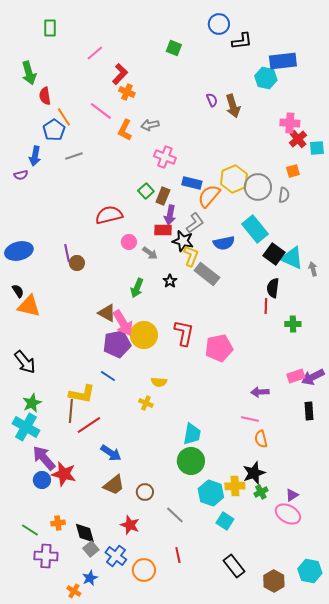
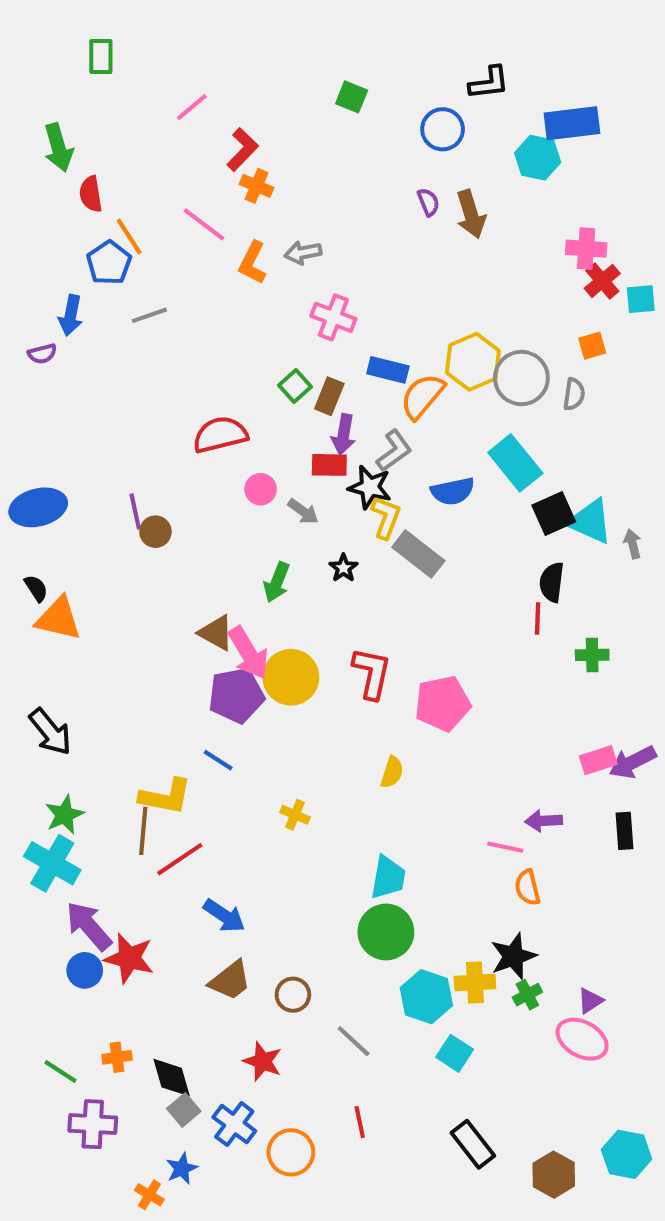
blue circle: (219, 24) -> (443, 129), moved
black square: (274, 254) -> (554, 513), turned 30
yellow semicircle: (159, 382) -> (392, 772), moved, turned -77
purple arrow: (260, 392) -> (544, 821), moved

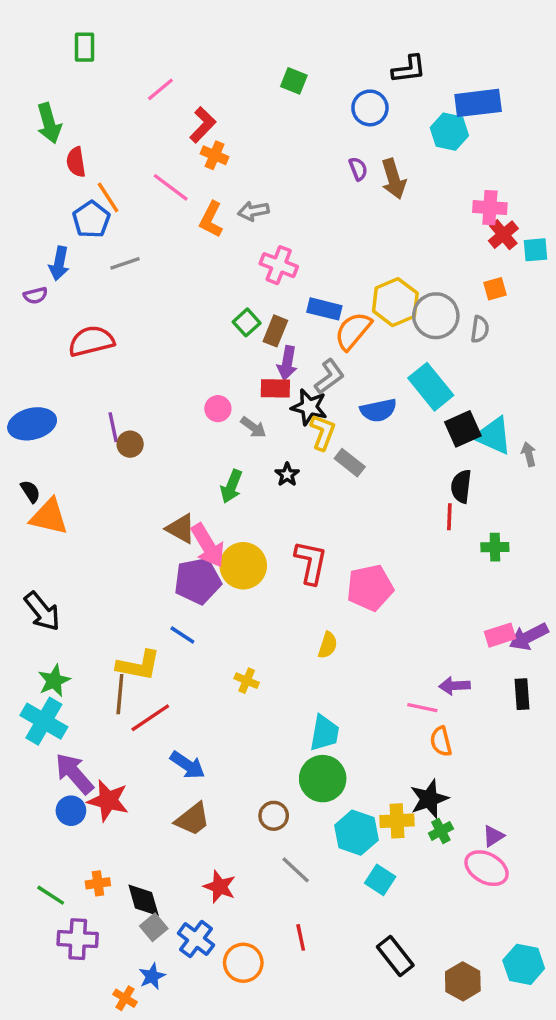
red semicircle: (220, 435) -> (91, 341), moved
gray rectangle: (418, 554) -> (350, 463), size x0.7
brown circle: (293, 995) -> (274, 816), moved

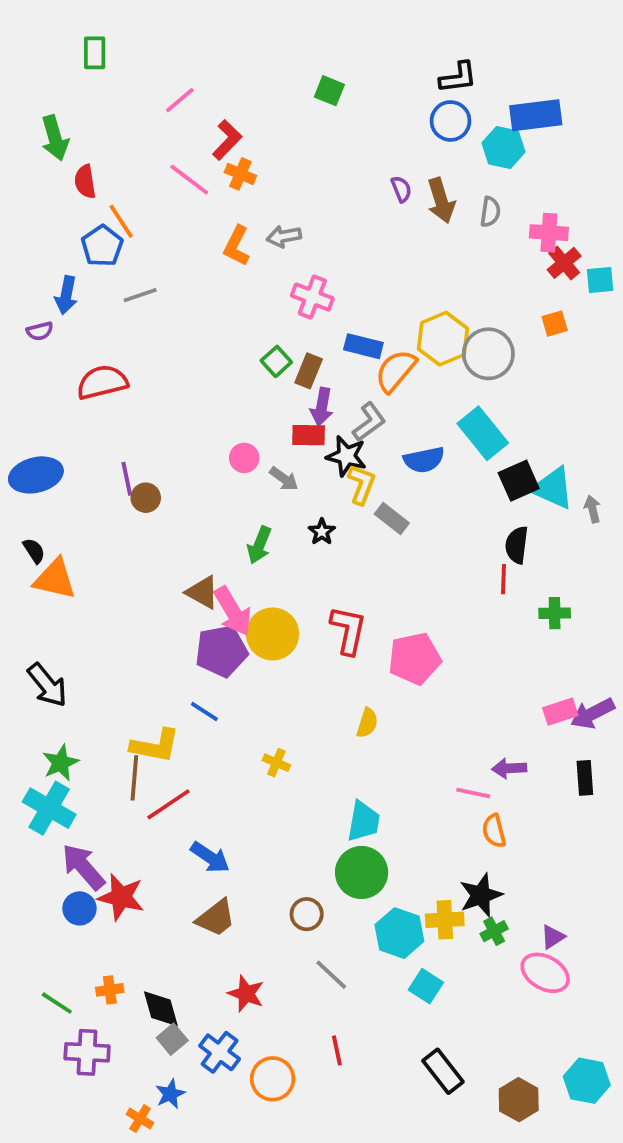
blue circle: (370, 108) -> (451, 121), moved
pink line: (171, 187) -> (189, 180), moved
gray semicircle: (480, 329) -> (490, 212), moved

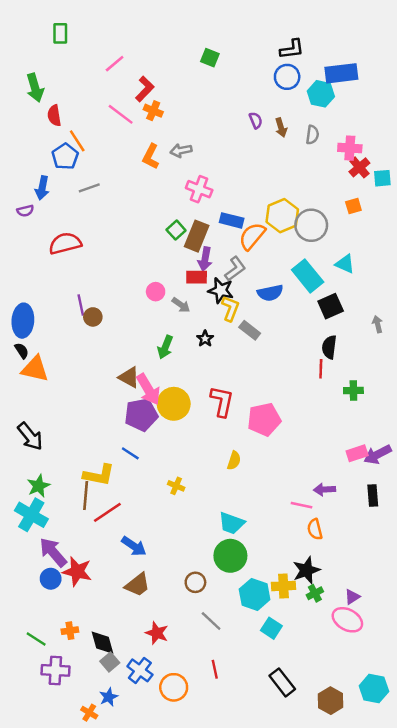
brown arrow: (441, 200) -> (281, 128), size x0.7
brown rectangle: (309, 371) -> (197, 236), size x1.4
blue ellipse: (36, 475) -> (23, 321), moved, turned -72
cyan triangle: (553, 488) -> (345, 264), moved, size x0.7
cyan trapezoid: (363, 821) -> (232, 523), turned 100

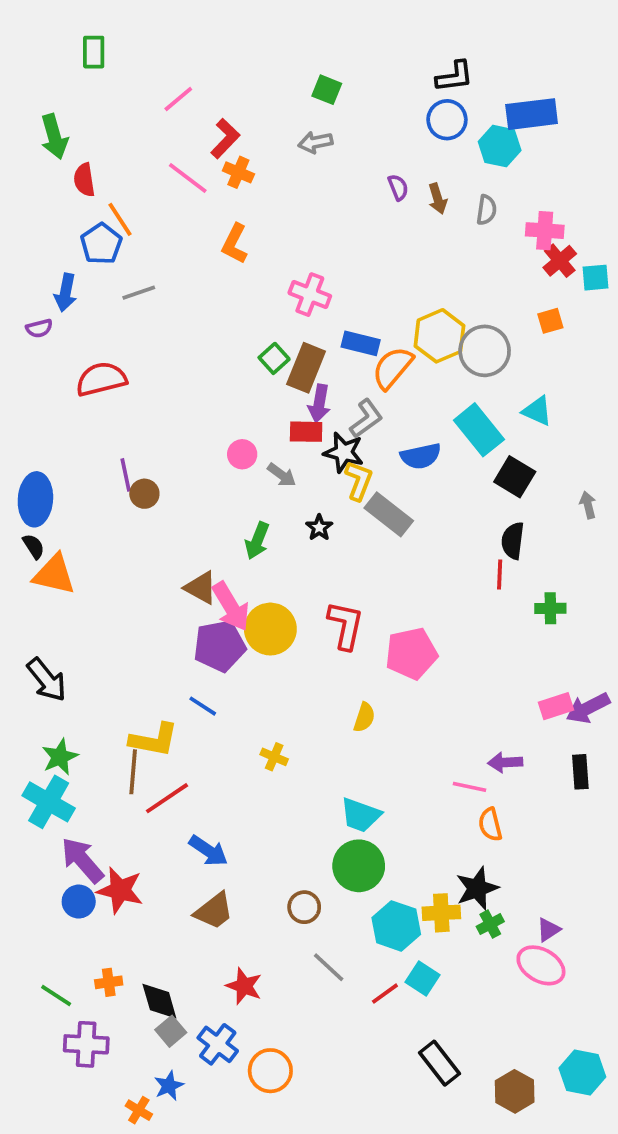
gray arrow: (181, 150) -> (315, 142), moved
black square: (331, 306) -> (515, 477), turned -35
gray rectangle: (250, 330) -> (389, 514), size x1.4
red line: (215, 669) -> (385, 994), moved, turned 66

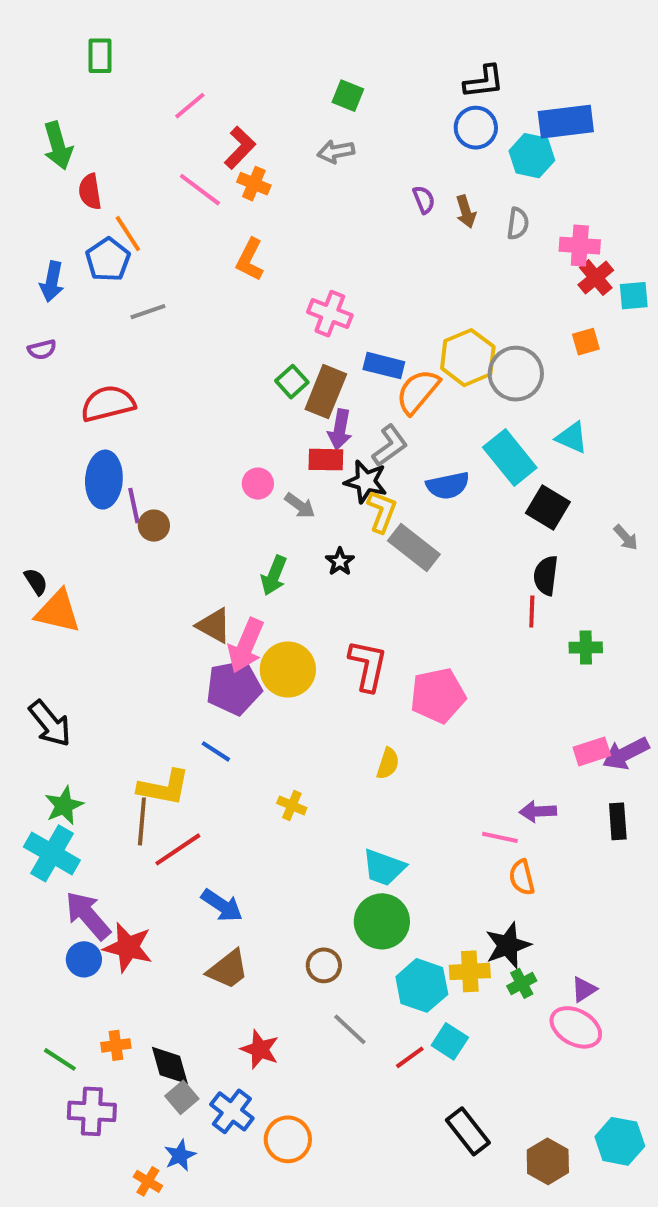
blue arrow: (65, 293) -> (52, 282), moved
blue ellipse: (35, 499) -> (104, 480), moved
gray arrow: (588, 505) -> (626, 538), turned 152
pink arrow: (231, 606) -> (246, 645), turned 54

